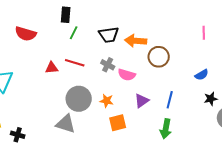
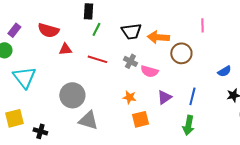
pink line: (204, 33) -> (202, 25), moved
red triangle: (52, 68) -> (65, 49), moved
gray circle: (79, 99) -> (72, 95), moved

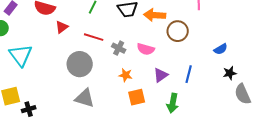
red triangle: (65, 49) -> (62, 27), turned -32
gray cross: (130, 61) -> (119, 48), moved
gray circle: (72, 95) -> (80, 64), moved
green arrow: (188, 125) -> (173, 103), moved
black cross: (40, 131) -> (29, 109), moved, turned -32

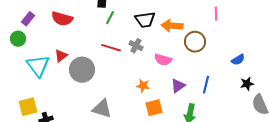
red triangle: (62, 27) -> (61, 56), moved
gray cross: (119, 48) -> (136, 46), moved
gray circle: (80, 64) -> (82, 70), moved

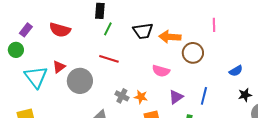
gray cross: (136, 46) -> (122, 96), moved

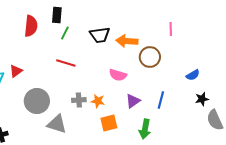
red semicircle: (60, 30) -> (31, 26), moved, turned -100
gray circle: (80, 81) -> (37, 101), moved
gray cross: (122, 96) -> (79, 100), turned -32

